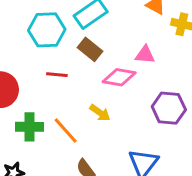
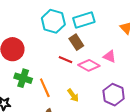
red line: (57, 75) -> (65, 60), moved
yellow arrow: (100, 113) -> (73, 95), moved

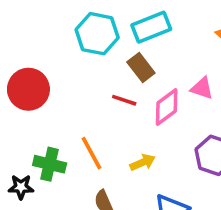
pink diamond: (89, 65) -> (167, 107), turned -60
green cross: (23, 78) -> (50, 164), moved
yellow arrow: (73, 95) -> (143, 162), turned -72

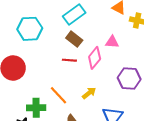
cyan hexagon: (97, 34) -> (30, 29), moved

